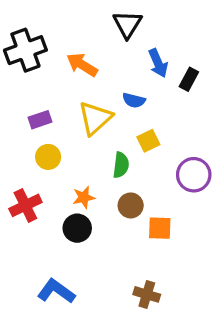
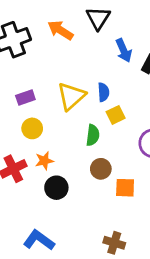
orange arrow: (82, 65) -> (60, 30), moved
blue semicircle: (134, 100) -> (104, 92), moved, turned -108
orange star: (84, 197) -> (44, 161), moved

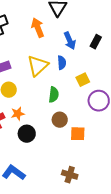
orange arrow: (60, 30) -> (38, 28), moved, turned 36
blue arrow: (124, 50) -> (70, 41), moved
yellow square: (116, 115) -> (83, 80), moved

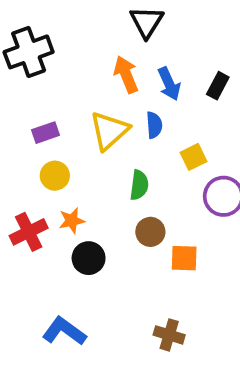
orange arrow: (38, 28) -> (126, 74), moved

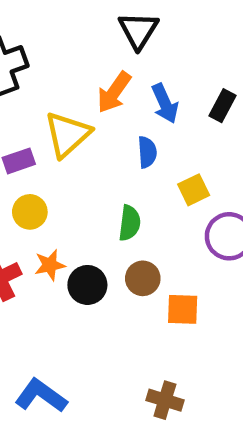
orange arrow: (126, 74) -> (114, 92), turned -123
yellow triangle: (109, 131) -> (67, 134), moved
black circle: (89, 258) -> (87, 285), moved

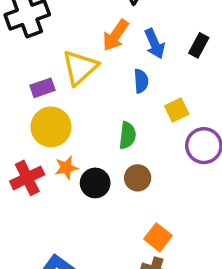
yellow circle: (30, 212) -> (51, 127), size x1.5
orange square: (183, 309) -> (158, 237), moved, turned 36

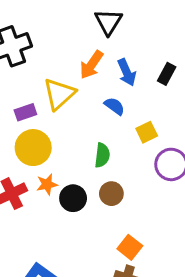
blue semicircle: (141, 81) -> (114, 106), turned -50

